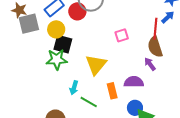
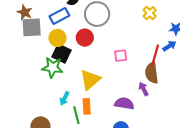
red circle: (77, 11) -> (85, 38), moved
orange rectangle: (112, 91) -> (87, 106), moved
green line: (89, 102) -> (76, 115), turned 36

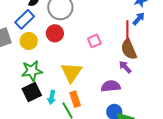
black square: (61, 54) -> (32, 92), moved, turned -36

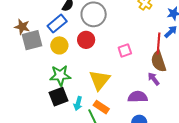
orange rectangle: (75, 99) -> (101, 107), turned -42

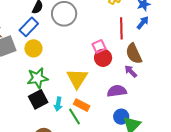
red circle: (86, 40) -> (103, 58), moved
red line: (158, 43) -> (121, 28), moved

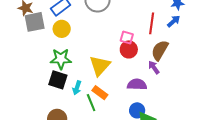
pink square: (99, 46) -> (127, 37), turned 32
brown semicircle: (134, 54) -> (160, 50), turned 45
black square: (38, 99) -> (58, 80), turned 36

